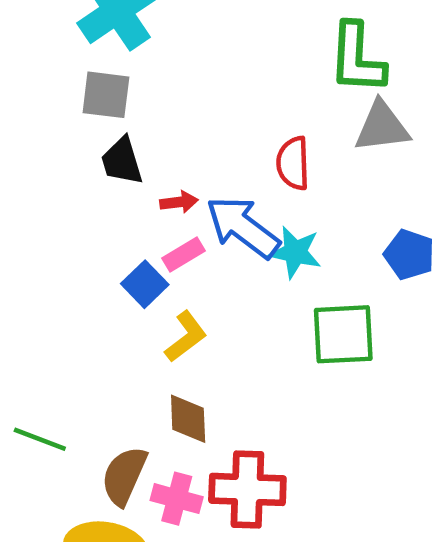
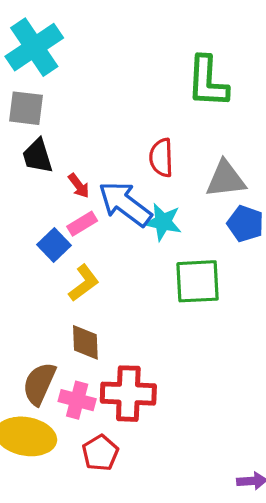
gray triangle: (382, 127) -> (226, 179), moved
red arrow: (179, 202) -> (79, 186), turned 60

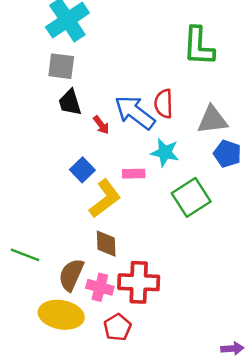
blue arrow: (125, 204) -> (135, 112), moved
pink rectangle: (82, 224) -> (134, 174), moved, turned 30
green square: (198, 281) -> (191, 197), turned -30
yellow L-shape: (84, 283) -> (105, 199), size x1.4

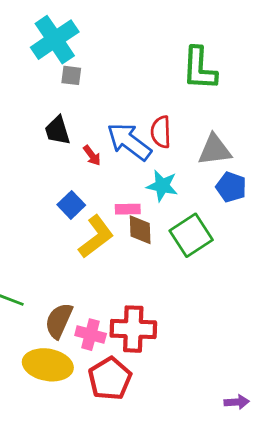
gray square: (61, 66) -> (71, 75), moved, size x0.7
brown diamond: (106, 244) -> (140, 230), moved
red pentagon: (117, 327) -> (110, 379), size x1.4

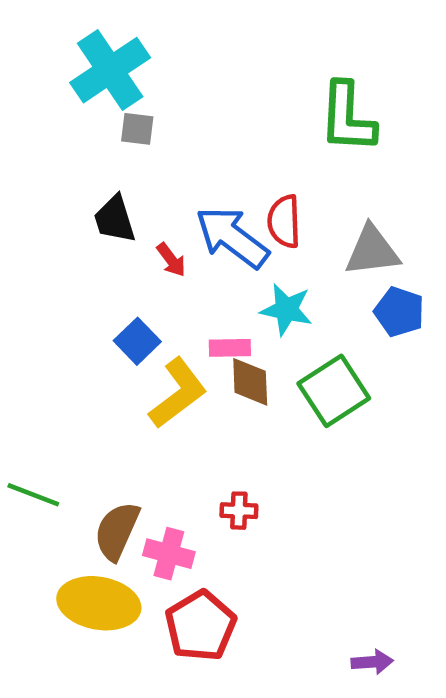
red cross: (133, 329) -> (239, 511), moved, size x0.5
purple arrow: (237, 402) -> (372, 662), moved

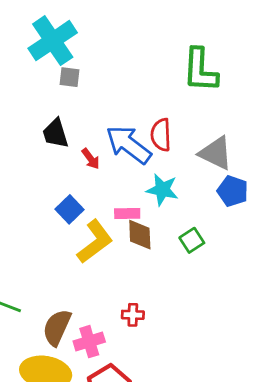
gray triangle: (372, 251) -> (216, 153), turned 33
green square: (334, 391) -> (192, 240), size x0.6
pink cross: (169, 554) -> (89, 342), turned -32

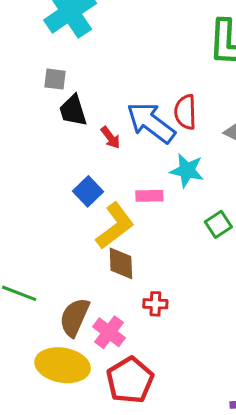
gray square: (70, 77) -> (55, 79), moved
brown diamond: (140, 235) -> (121, 263), moved
pink cross: (89, 342) -> (109, 332), turned -36

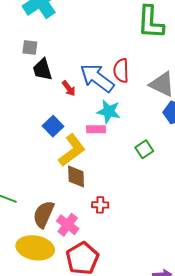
cyan star: (187, 170) -> (109, 111), moved

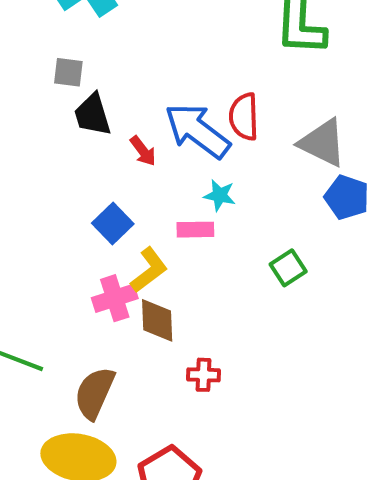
cyan star: (109, 111) -> (220, 195), size x0.7
yellow L-shape: (72, 150) -> (149, 270), size x0.7
pink cross: (68, 225) -> (115, 298), moved, turned 35

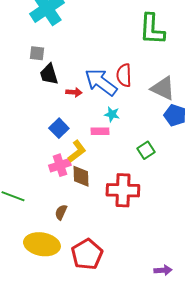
red arrow: (143, 151) -> (74, 92), turned -49
red cross: (203, 375) -> (123, 190), moved, size x2.0
brown semicircle: (95, 393) -> (61, 212), moved, size x0.6

